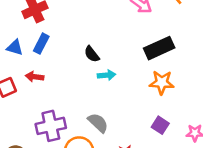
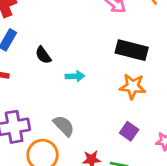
black rectangle: (159, 48) -> (132, 50), turned 36
black semicircle: (92, 54) -> (43, 55), moved

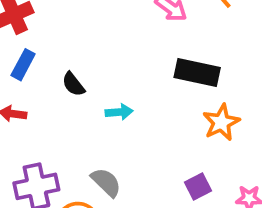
orange star: (133, 86) -> (221, 122), moved, turned -30
purple square: (129, 131) -> (198, 186), turned 30

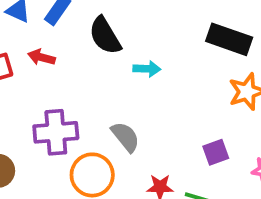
black semicircle: (73, 84) -> (105, 36), size x1.5

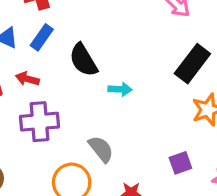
black rectangle: (229, 39) -> (192, 64), turned -72
purple cross: (56, 132) -> (39, 122), moved

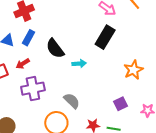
black rectangle: (192, 64) -> (105, 37), moved
red arrow: (27, 79) -> (23, 64), turned -40

